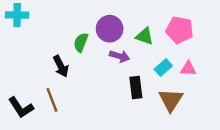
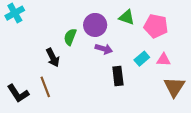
cyan cross: (17, 15) -> (15, 13), turned -30
green triangle: (145, 36) -> (127, 17), moved
brown triangle: (171, 100) -> (174, 87), moved

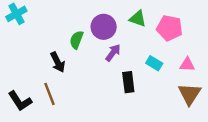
purple arrow: (104, 49) -> (113, 53), turned -70
cyan rectangle: (142, 59) -> (154, 63), turned 72
pink triangle: (164, 60) -> (187, 64), moved

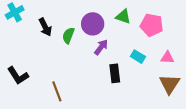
black arrow: (58, 62) -> (45, 27), moved
brown line: (49, 94) -> (57, 91), moved
black L-shape: (20, 101) -> (18, 76), moved

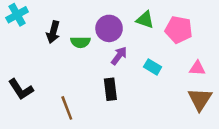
black arrow: (45, 27) -> (53, 32), turned 42
green semicircle: (68, 35) -> (80, 42), turned -112
cyan rectangle: (138, 57) -> (153, 67), moved
black rectangle: (115, 73) -> (110, 89), moved

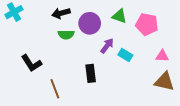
black arrow: (53, 32) -> (61, 13), moved, turned 60
purple arrow: (119, 56) -> (107, 46), moved
black L-shape: (21, 89) -> (31, 63), moved
brown triangle: (200, 99) -> (164, 82), turned -50

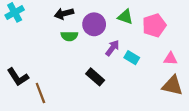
pink pentagon: (147, 24) -> (154, 25), turned -30
black L-shape: (31, 63) -> (18, 77), moved
black rectangle: (91, 73) -> (95, 77), turned -42
brown line: (55, 89) -> (40, 93), moved

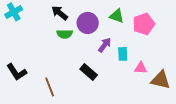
black arrow: (64, 14) -> (60, 13), turned 54
cyan rectangle: (132, 58) -> (123, 54), turned 56
pink triangle: (170, 59) -> (141, 68), moved
brown line: (40, 93) -> (50, 87), moved

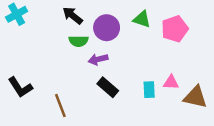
purple arrow: (105, 45) -> (98, 59), moved, turned -140
cyan rectangle: (123, 54) -> (149, 90), moved

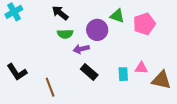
purple circle: (107, 28) -> (97, 30), moved

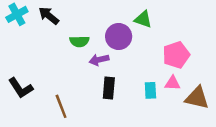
black arrow: (60, 13) -> (49, 16), moved
pink pentagon: (144, 24) -> (176, 55), moved
black rectangle: (89, 72) -> (109, 88), turned 54

